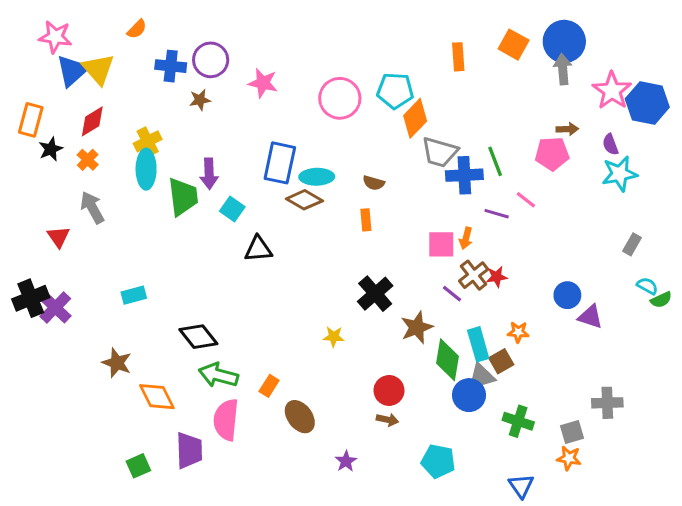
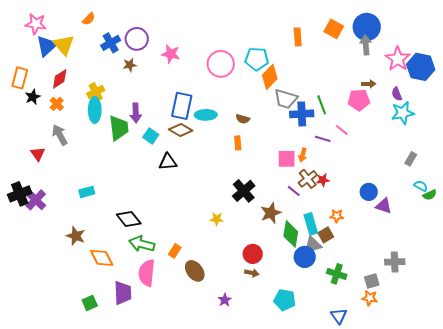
blue cross: (171, 66) -> (111, 43), turned -36
brown diamond: (304, 200) -> (181, 130), moved

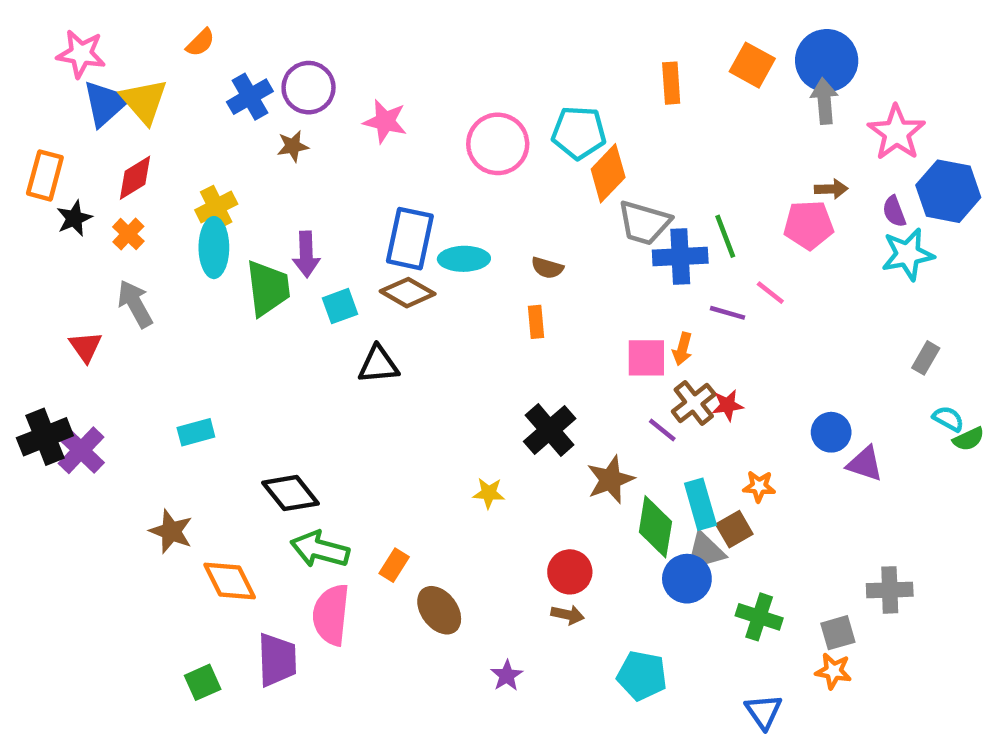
blue hexagon: (421, 67) -> (948, 191), moved
cyan square: (151, 136) -> (340, 306), turned 35

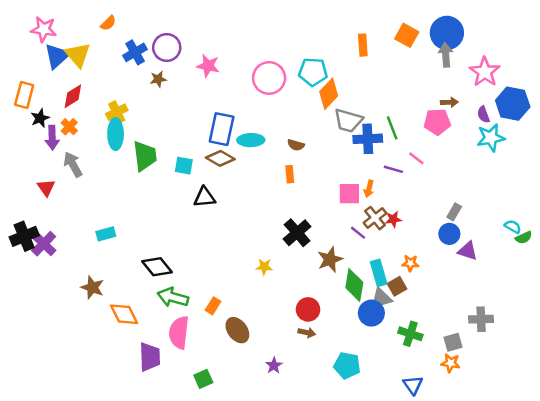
purple arrow: (306, 254) -> (52, 138), moved
cyan square: (340, 306) -> (184, 166), turned 30
gray rectangle: (926, 358) -> (454, 212), moved
green square: (203, 682) -> (203, 379), moved

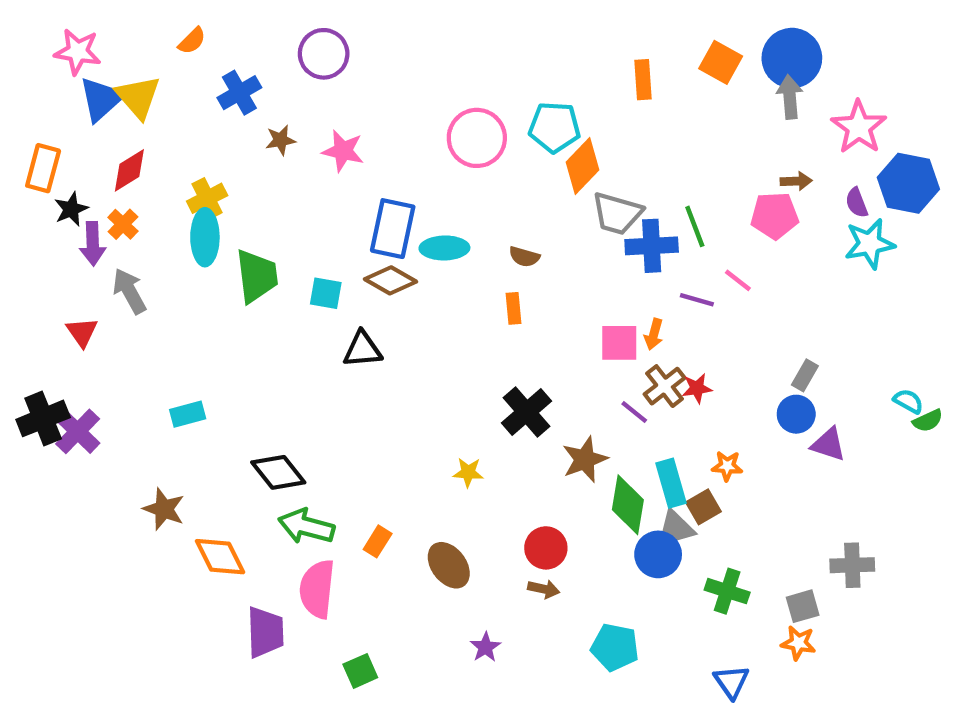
purple circle: (167, 48) -> (324, 54), moved
pink star: (208, 66) -> (343, 151), moved
brown ellipse: (237, 330) -> (449, 565), moved

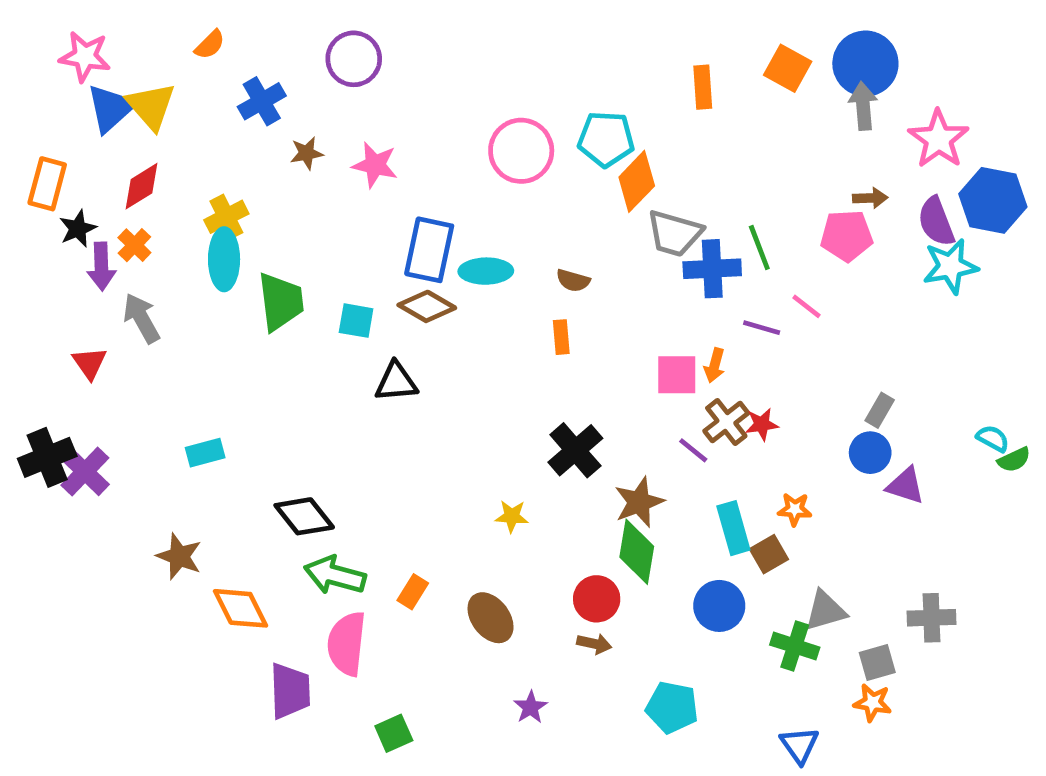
purple semicircle: (857, 203) -> (936, 222), size x1.5
green diamond: (628, 505) -> (637, 552), moved
gray triangle: (675, 529) -> (825, 611), moved

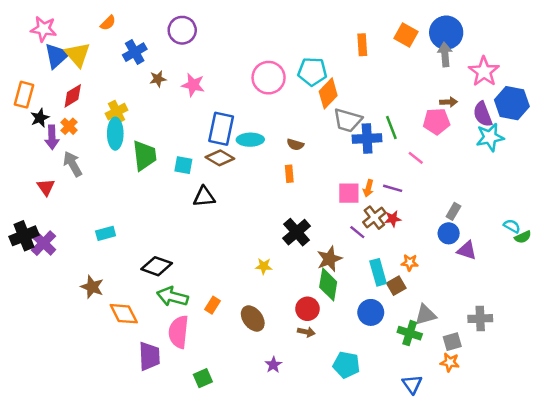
purple line: (762, 328) -> (393, 188), moved
black diamond: (304, 516) -> (157, 266), turned -32

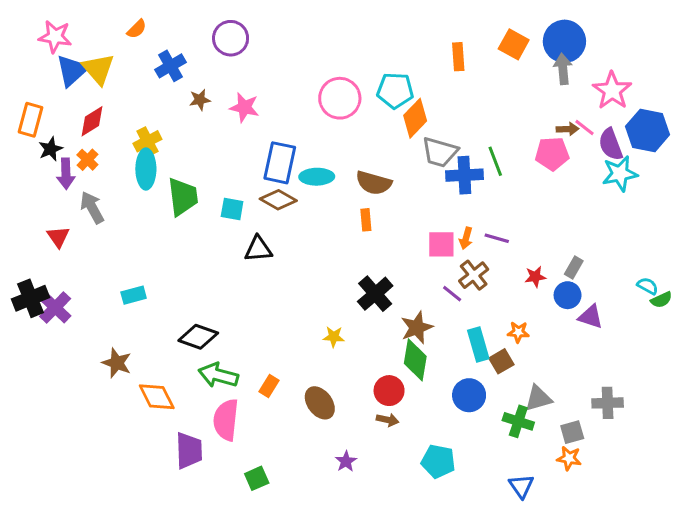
brown semicircle: (295, 145) -> (374, 183), size x1.6
pink line: (416, 158) -> (584, 127), moved
red star: (393, 219) -> (535, 277), moved

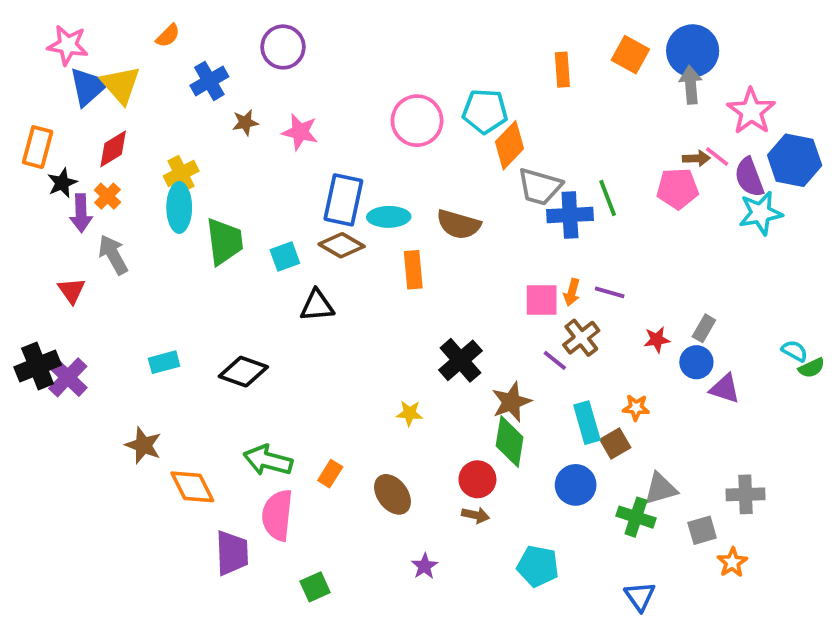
cyan square: (232, 209) -> (285, 257), turned -30
orange rectangle: (366, 220) -> (413, 270), moved, size x1.4
black diamond: (198, 337) -> (243, 372), moved
orange star: (569, 458) -> (732, 562), moved, turned 30

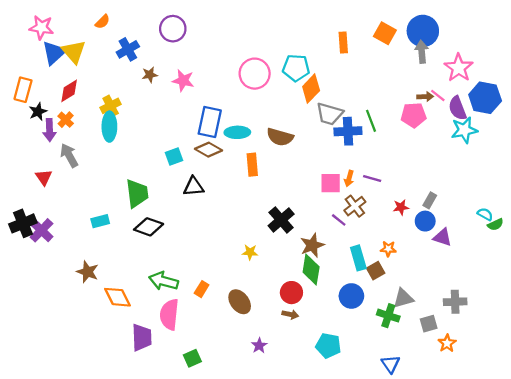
green trapezoid: (224, 241) -> (137, 193), moved

